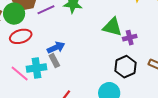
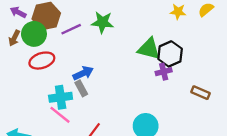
purple cross: (130, 38) -> (164, 72), moved
black hexagon: (125, 67) -> (170, 54), moved
pink line: (20, 73) -> (60, 115), moved

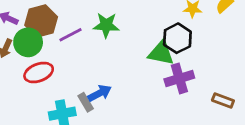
black hexagon: (170, 54) -> (177, 38), moved
purple cross: (164, 72) -> (179, 78), size x1.5
blue arrow: (83, 73) -> (100, 93), moved

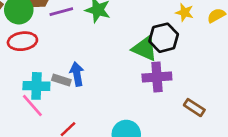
blue arrow: (100, 93) -> (77, 74), turned -85
gray rectangle: (86, 102) -> (61, 80), turned -54

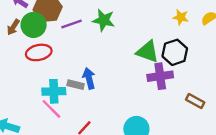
black hexagon: (164, 38) -> (175, 52), moved

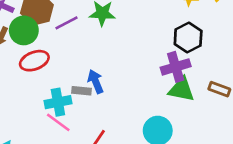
green triangle: (148, 52) -> (181, 89), moved

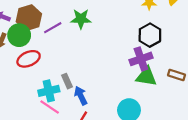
blue arrow: (96, 81) -> (81, 96), moved
gray rectangle: (81, 91) -> (67, 81), turned 64

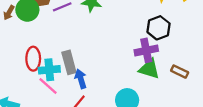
red ellipse: (29, 59) -> (33, 59), moved, turned -75
gray rectangle: (67, 81) -> (69, 62), size x1.5

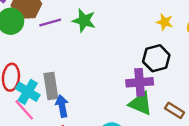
cyan cross: (49, 70) -> (28, 92), turned 30

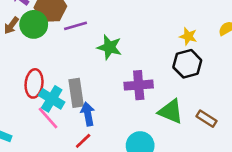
green star: (84, 21) -> (109, 47), moved
yellow star: (165, 22) -> (188, 36), moved
purple cross: (140, 82) -> (139, 85), moved

